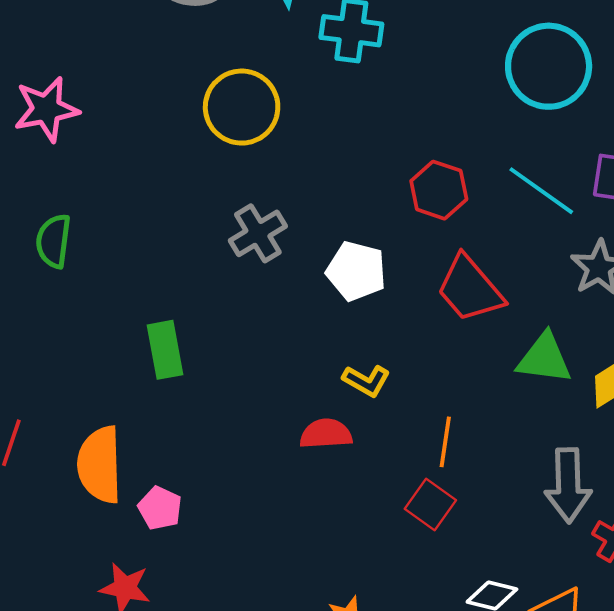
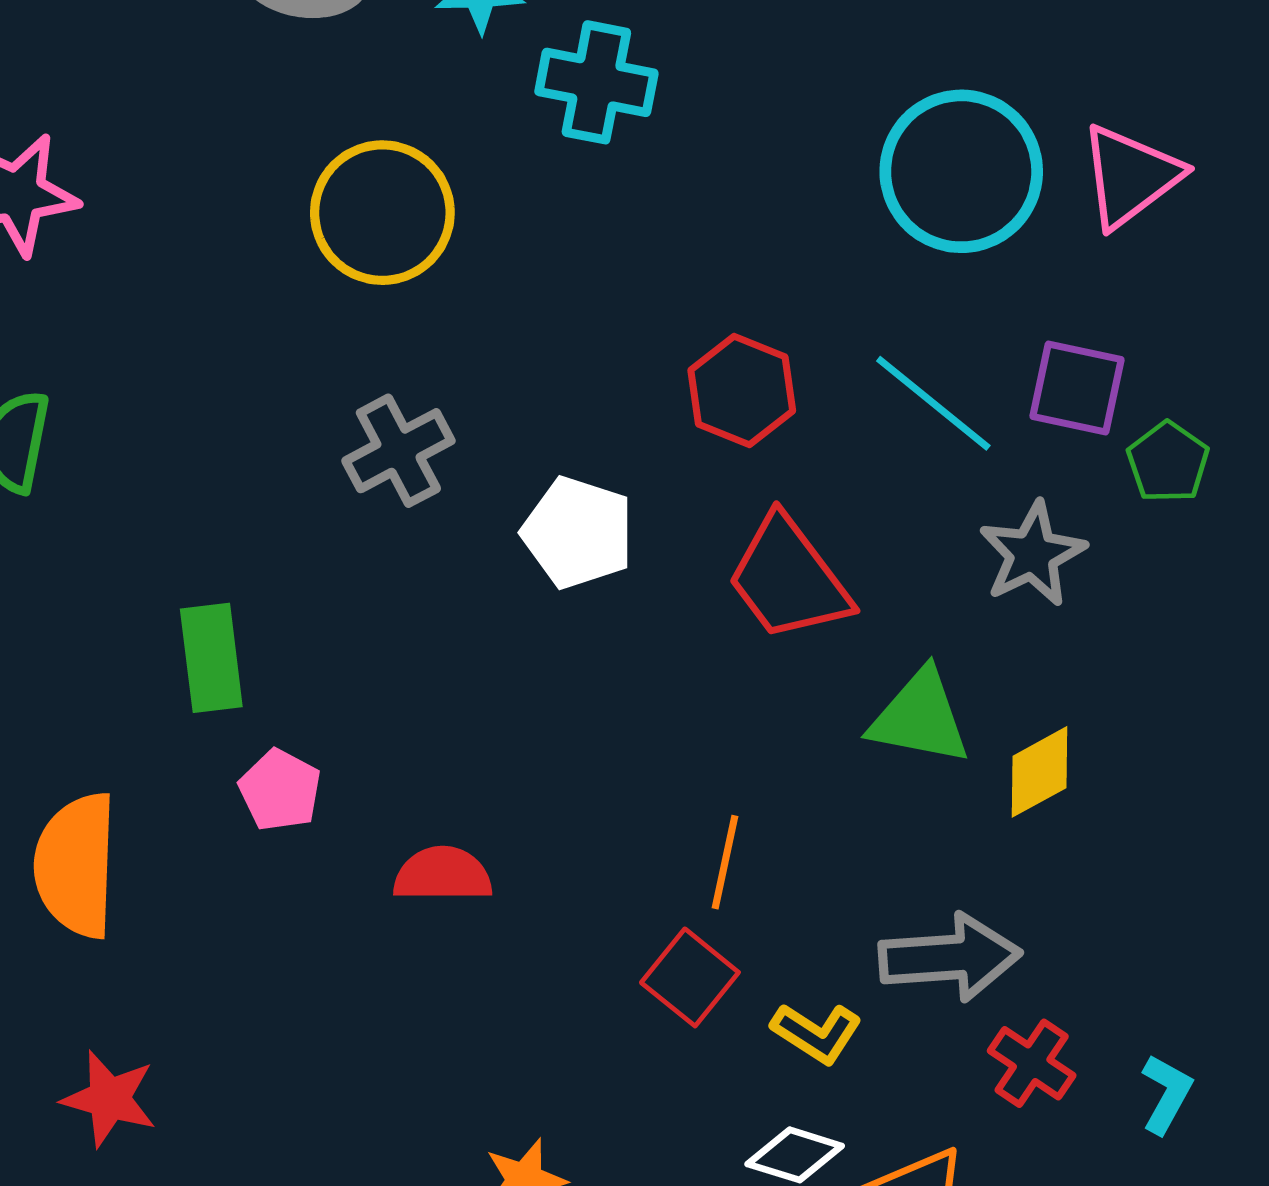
yellow L-shape: (366, 381) -> (817, 1033), moved
red semicircle: (326, 434) -> (443, 874), moved
gray arrow: (568, 485) -> (950, 957), turned -96
pink pentagon: (160, 508) -> (280, 790), moved

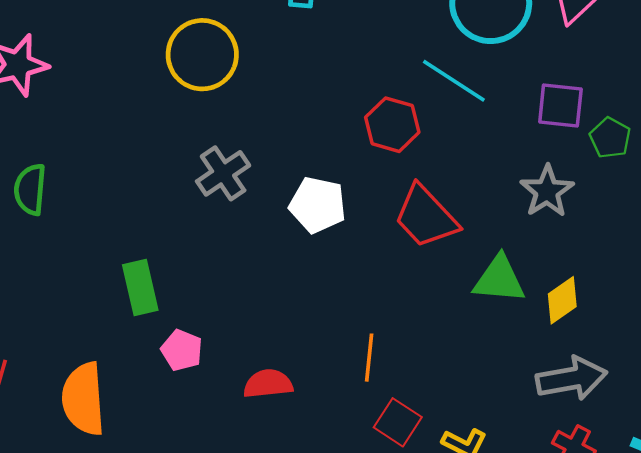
cyan line: (933, 403) -> (454, 81), moved
orange line: (725, 862) -> (369, 358), moved
gray arrow: (950, 957) -> (571, 378), moved

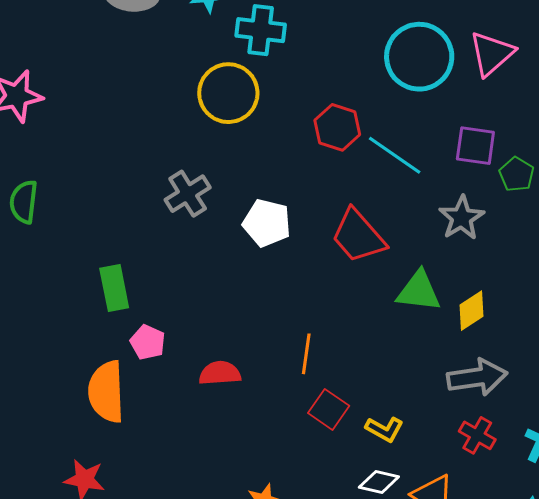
yellow circle: (202, 55) -> (228, 93), moved
cyan line: (454, 81) -> (395, 155), moved
red hexagon: (392, 125) -> (337, 127), moved
orange semicircle: (83, 399) -> (106, 392), moved

